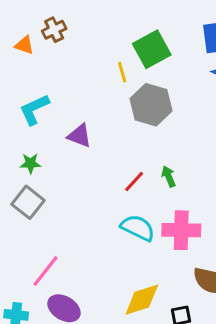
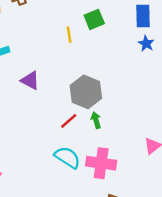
green square: (152, 49) -> (94, 19), size x0.7
gray hexagon: (151, 105) -> (86, 92), moved

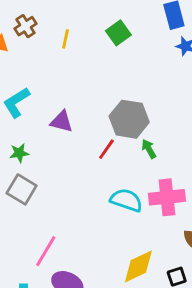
yellow line: (69, 35) -> (65, 39), moved, turned 35
red line: (69, 121) -> (106, 149), moved

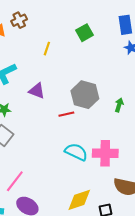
yellow line: (65, 39) -> (47, 49), moved
red line: (106, 149) -> (66, 114), turned 35
green arrow: (149, 149) -> (119, 105), moved, turned 40

